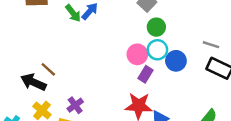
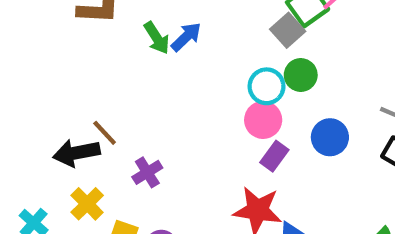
cyan circle: (157, 50) -> (267, 86), moved
black arrow: (33, 82) -> (76, 153), turned -40
purple cross: (75, 105) -> (147, 172), moved

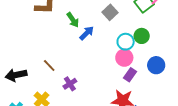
gray square: (288, 30) -> (110, 12), moved
blue arrow: (186, 37) -> (87, 33), moved
black arrow: (76, 153) -> (16, 75), moved

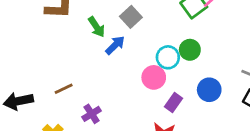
gray square: (110, 12) -> (131, 17), moved
pink circle: (124, 58) -> (154, 77), moved
brown line: (49, 65) -> (64, 89), turned -72

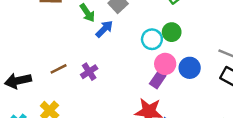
pink circle: (154, 77) -> (165, 64), moved
purple cross: (92, 114) -> (89, 72), moved

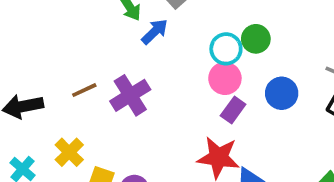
pink circle: (165, 64) -> (225, 78), moved
purple cross: (89, 72) -> (130, 95), size x1.5

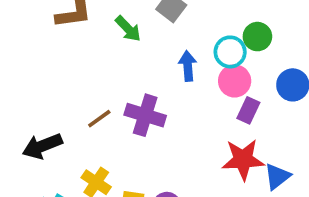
blue arrow: (155, 32) -> (188, 66), moved, turned -40
purple cross: (130, 95) -> (145, 115), turned -30

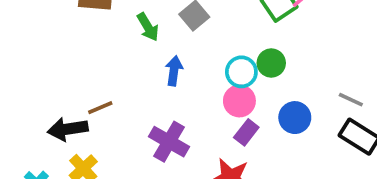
blue arrow: (188, 66) -> (174, 71), moved
purple cross: (145, 115) -> (169, 142), moved
black arrow: (42, 146) -> (68, 129), moved

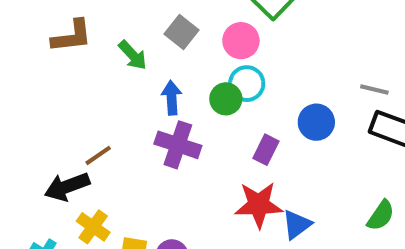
green circle: (271, 63) -> (226, 99), moved
pink circle: (239, 101) -> (241, 41), moved
purple cross: (169, 142) -> (178, 145), moved

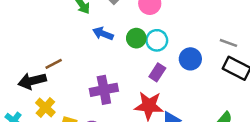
cyan circle: (247, 84) -> (157, 40), moved
blue arrow: (172, 98) -> (103, 34), turned -72
purple cross: (178, 145) -> (104, 90), moved, turned -36

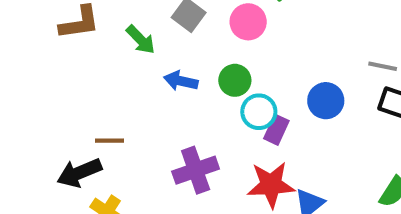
cyan circle: (157, 40) -> (259, 112), moved
brown line: (54, 64) -> (109, 141), turned 36

